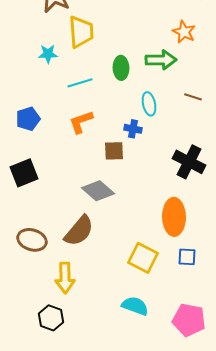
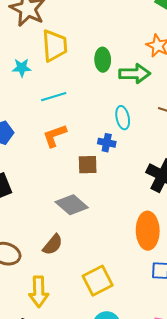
green ellipse: (121, 68) -> (103, 60), moved
brown semicircle: (79, 231) -> (53, 245), size x0.7
yellow square: (143, 258) -> (98, 281), moved, turned 36

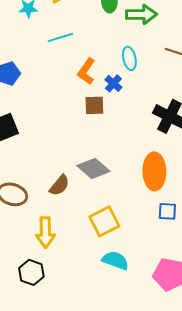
orange L-shape: (55, 136) -> (86, 71), moved, turned -36
blue cross: (107, 143) -> (113, 83), turned 30
gray diamond: (72, 205) -> (93, 168), moved

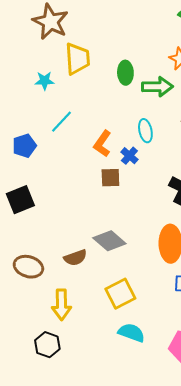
cyan line: (60, 37) -> (61, 122), moved, turned -30
brown semicircle: (59, 185) -> (75, 258), turned 30

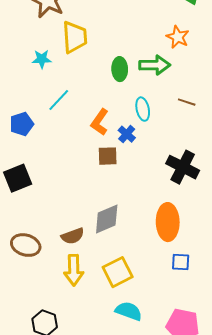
green ellipse: (125, 73) -> (120, 69), moved
gray diamond: (109, 241) -> (107, 219), turned -64
yellow arrow: (61, 305) -> (74, 270), moved

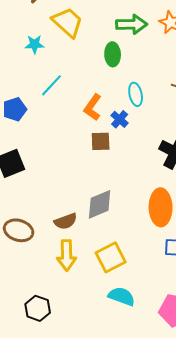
yellow trapezoid: (75, 37) -> (68, 22), turned -44
green arrow: (155, 65) -> (132, 24), moved

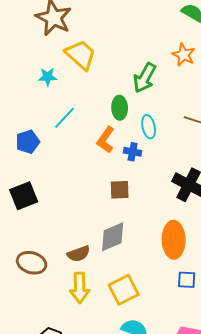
green arrow: (132, 24) -> (145, 78), moved, turned 120
green ellipse: (113, 54) -> (120, 108), moved
blue cross: (120, 119) -> (133, 152), turned -30
brown square: (101, 141) -> (120, 190), moved

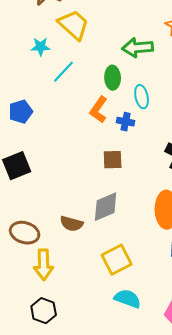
green arrow: (145, 78) -> (138, 48), turned 56
cyan line: (65, 118) -> (64, 72), moved
brown semicircle: (79, 254) -> (72, 224), turned 35
yellow arrow: (80, 288) -> (44, 265), moved

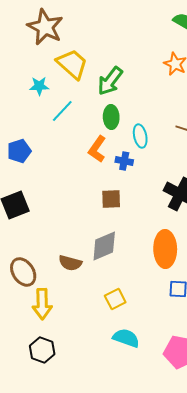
green arrow: (138, 48) -> (110, 81), moved, turned -48
brown ellipse: (25, 233) -> (23, 272), turned 40
yellow square: (117, 260) -> (115, 299), size x0.7

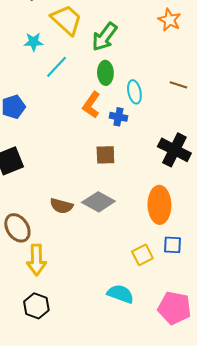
gray diamond: (104, 246) -> (98, 202), turned 52
brown semicircle: (70, 263) -> (61, 206), moved
yellow square: (115, 299) -> (142, 255), moved

